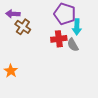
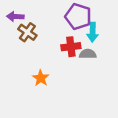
gray semicircle: (73, 45) -> (88, 54), turned 120
orange star: (11, 71) -> (41, 78), moved

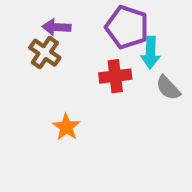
purple arrow: (15, 17) -> (57, 27), moved
gray semicircle: (88, 54) -> (168, 88), moved, turned -133

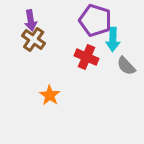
purple arrow: (57, 27) -> (31, 20), moved, turned -102
red cross: (115, 76) -> (86, 57), turned 30

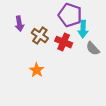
purple arrow: (31, 20) -> (19, 24), moved
brown cross: (34, 39) -> (40, 36), moved

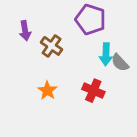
cyan arrow: (83, 29) -> (106, 54), moved
red cross: (64, 42) -> (93, 91), moved

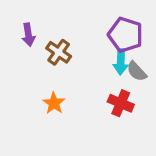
purple pentagon: (91, 19) -> (125, 35), moved
red cross: (93, 91) -> (121, 103), moved

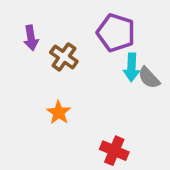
purple pentagon: (125, 35) -> (116, 33), moved
red cross: (121, 103) -> (114, 151), moved

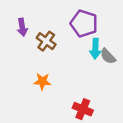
orange star: (59, 112) -> (42, 81), turned -30

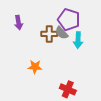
brown cross: (46, 41) -> (49, 34), moved, turned -35
gray semicircle: (108, 56) -> (62, 33), moved

